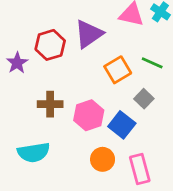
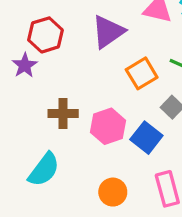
red hexagon: (50, 45) -> (45, 35), moved
cyan semicircle: (34, 152) -> (44, 170), turned -44
orange circle: (103, 159) -> (113, 192), moved

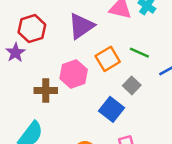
pink hexagon: (108, 126) -> (74, 74), moved

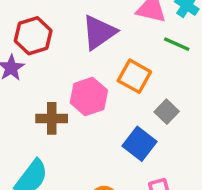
green line: (139, 53) -> (177, 44), moved
orange square: (108, 59) -> (134, 76), turned -30

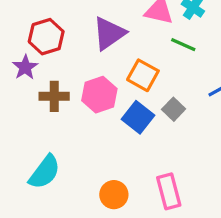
brown cross: (52, 118) -> (54, 96), moved
blue square: (140, 144) -> (138, 117), moved

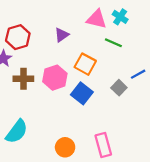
purple triangle: (109, 33) -> (62, 35), size x0.6
gray square: (174, 109) -> (119, 88), moved

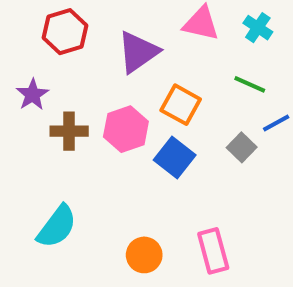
cyan cross: (120, 17) -> (258, 28), moved
purple triangle: (62, 35) -> (138, 52), size x1.6
red hexagon: (18, 37) -> (65, 32), moved
green line: (113, 43) -> (250, 84), moved

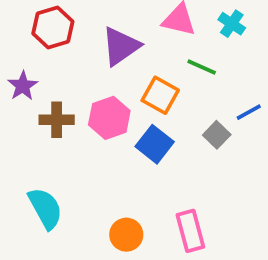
green line: (250, 84) -> (202, 67), moved
cyan semicircle: (57, 227) -> (45, 208), turned -66

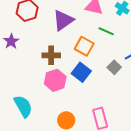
pink hexagon: (109, 118) -> (55, 80), moved
brown cross: (57, 120) -> (51, 55), moved

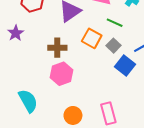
gray square: (114, 67) -> (114, 46), moved
blue square: (81, 72) -> (125, 65), moved

